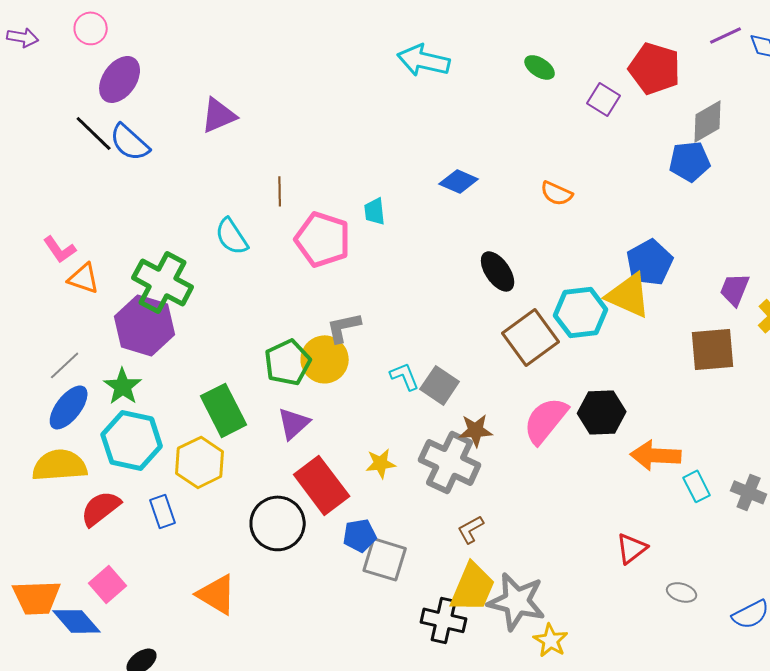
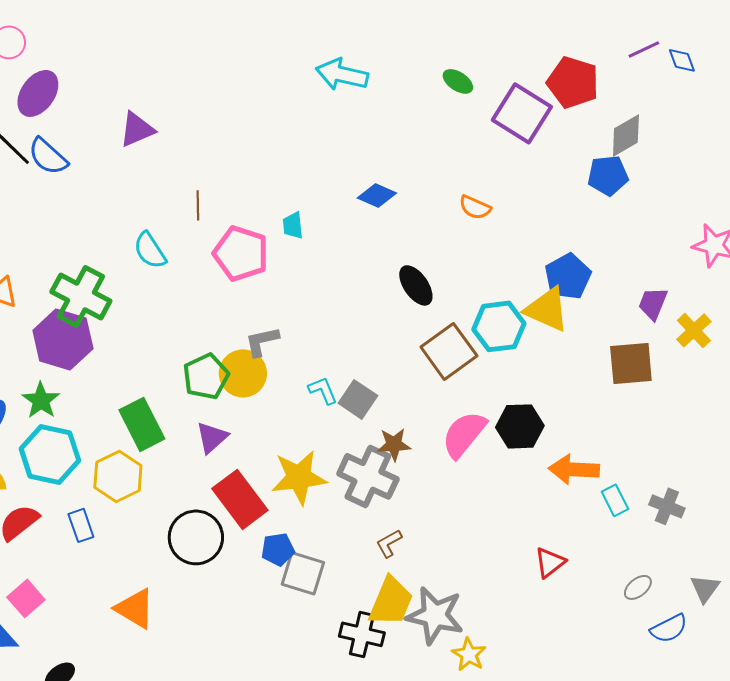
purple square: (604, 99) -> (522, 113), size x1.8
yellow star: (381, 463) -> (299, 477), size x1.8
gray ellipse: (682, 592) -> (638, 587), moved, turned -56

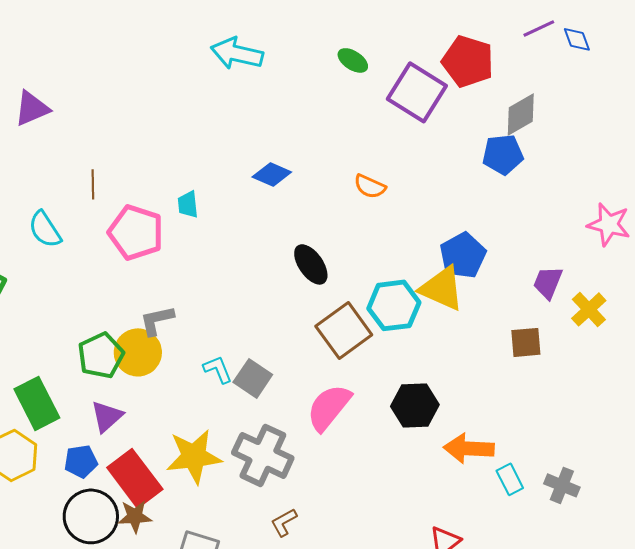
brown square: (631, 363) -> (526, 342), size x0.7
pink semicircle: (464, 434) -> (329, 407), moved
brown star: (394, 444) -> (135, 516), moved
blue pentagon: (278, 549) -> (81, 461), moved

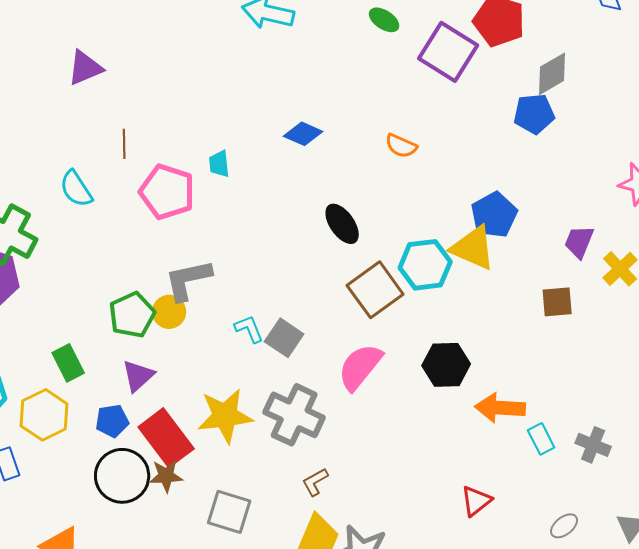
purple triangle: (32, 108) -> (85, 68), moved
gray L-shape: (157, 320) -> (188, 280), size x1.4
yellow circle: (138, 352) -> (169, 312), size x0.7
green rectangle: (37, 403) -> (68, 363), size x0.7

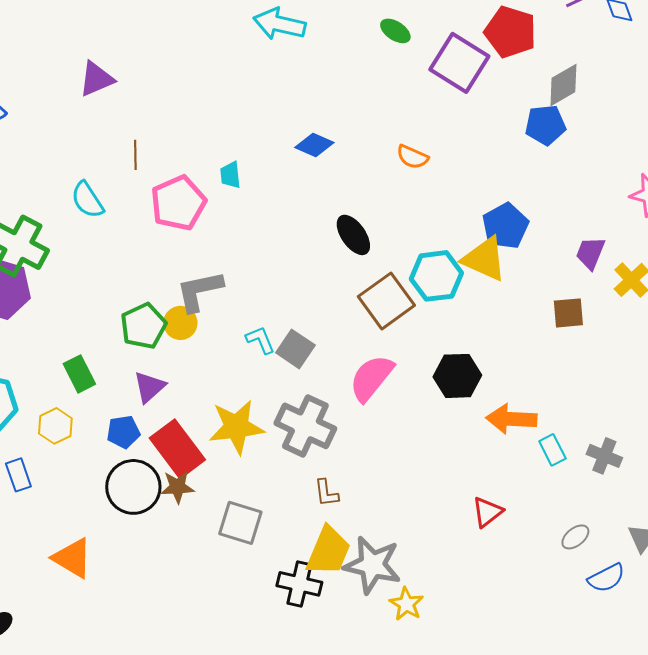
pink pentagon: (167, 192) -> (178, 203), turned 30
yellow hexagon: (44, 415) -> (55, 426), size x0.7
brown L-shape: (315, 482) -> (326, 493), turned -68

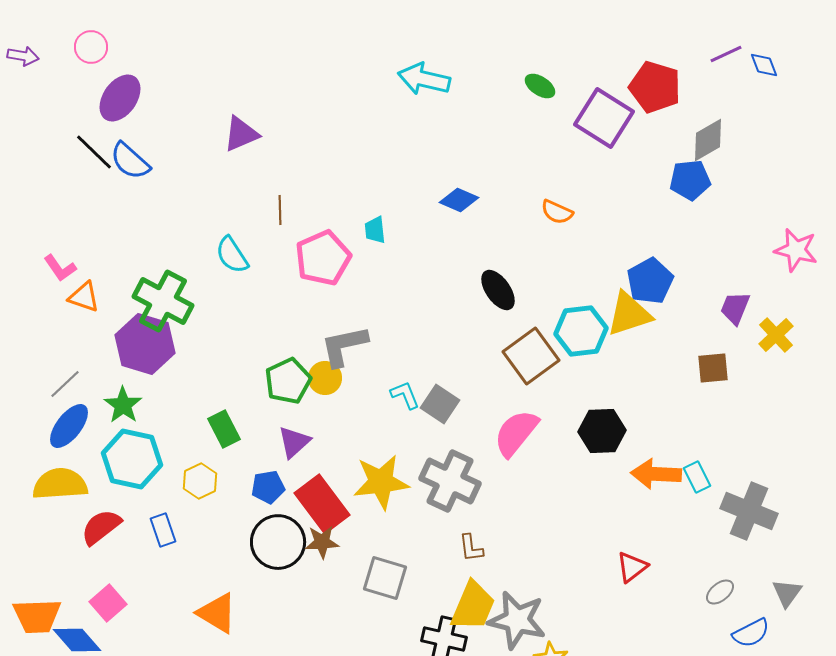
yellow triangle: (484, 259) -> (629, 314), turned -42
cyan rectangle: (552, 450) -> (697, 477), moved
gray cross: (604, 456) -> (749, 511), size x1.6

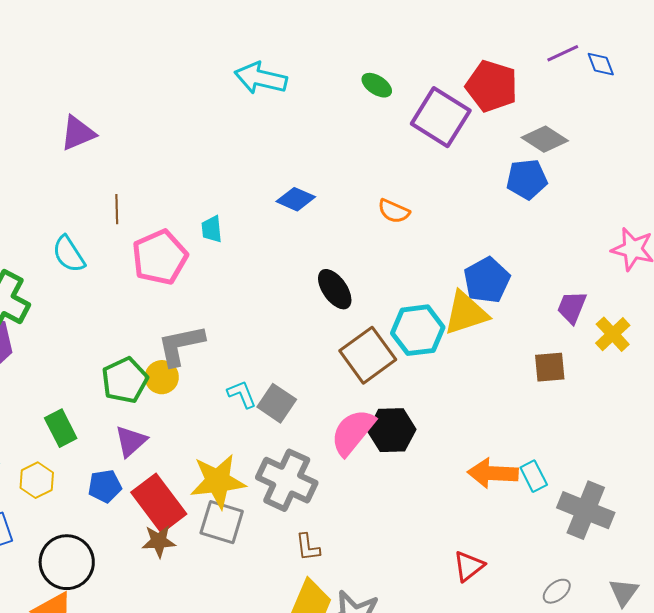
gray diamond: (708, 140) -> (545, 139), turned 63
black hexagon: (602, 431) -> (392, 430), moved
black circle: (278, 542) -> (67, 562), moved
gray square: (385, 578) -> (222, 522), moved

